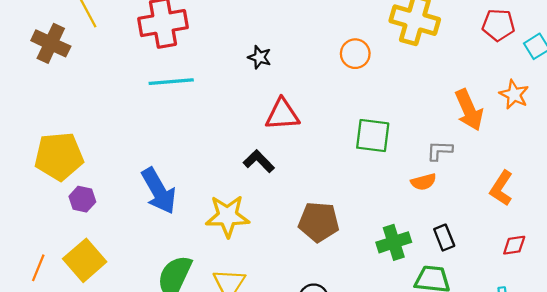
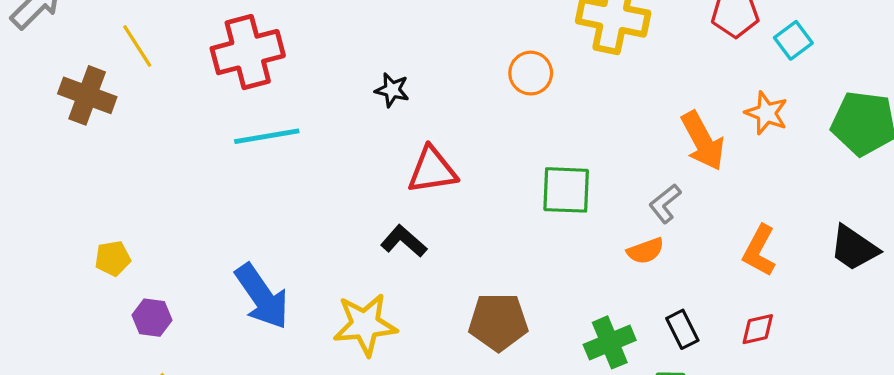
gray L-shape: (440, 151) -> (665, 204), turned -36
yellow pentagon: (59, 156) -> (113, 258), size x0.5
red diamond: (514, 245) -> (758, 329), moved

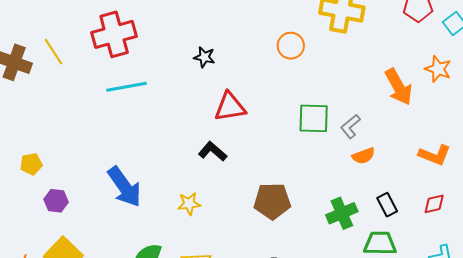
yellow line: (137, 46) -> (53, 52), moved
gray L-shape: (665, 204) -> (350, 126), moved
orange L-shape: (759, 251) -> (435, 155), turned -96
yellow star: (365, 325) -> (189, 204), size x0.6

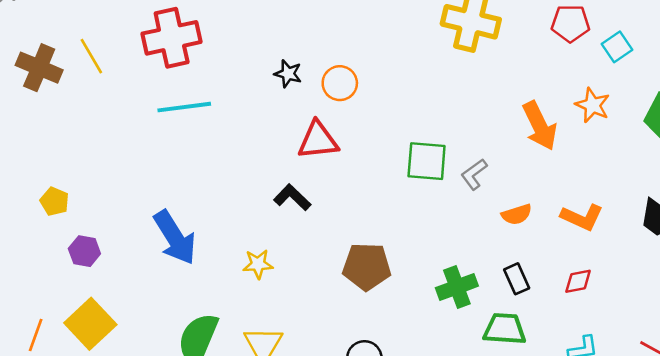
orange circle: (291, 46) -> (340, 83), moved
orange semicircle: (364, 156) -> (517, 214), moved
yellow pentagon: (31, 164) -> (54, 201), turned 30

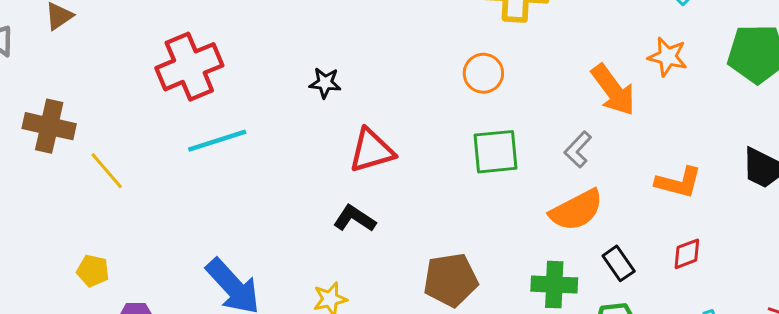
yellow line: (91, 56) -> (107, 171), moved
orange circle: (340, 83) -> (483, 73), moved
gray L-shape: (474, 174) -> (578, 150), moved
orange semicircle: (517, 214) -> (576, 210), moved, size x1.6
green cross: (457, 287) -> (554, 285), turned 33

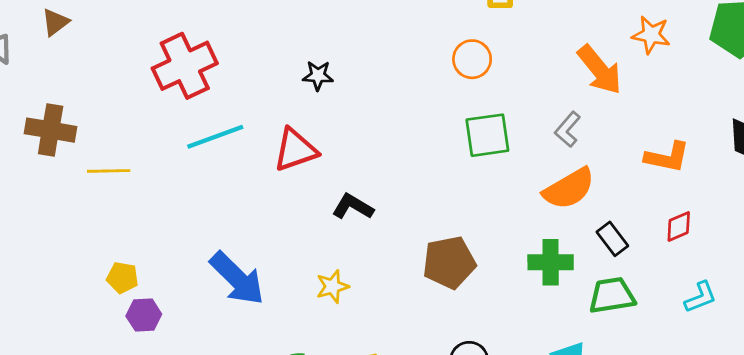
red triangle: (372, 151) -> (295, 150), moved
yellow line: (107, 171) -> (109, 171), turned -48
yellow pentagon: (93, 271) -> (123, 278), moved

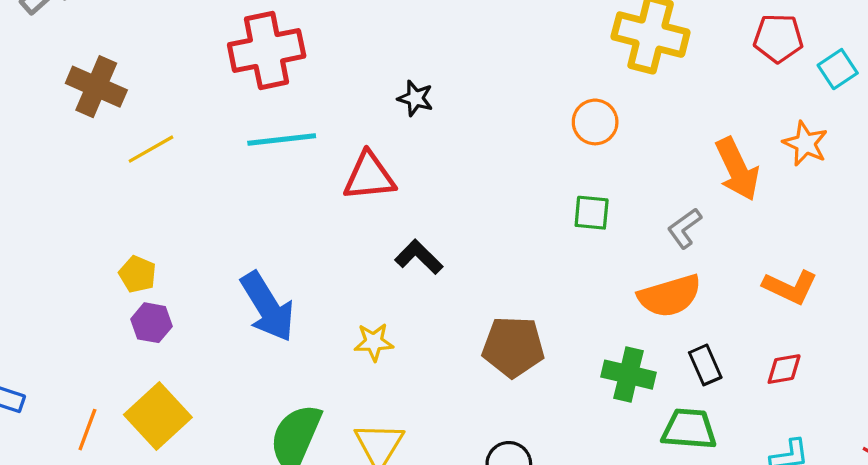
green square: (487, 135) -> (592, 213), size x0.7
yellow line: (109, 171) -> (151, 149), turned -42

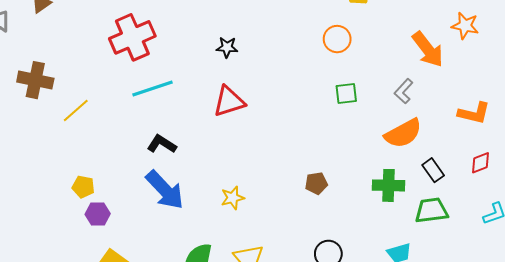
red triangle: (369, 176) -> (229, 102), moved
black L-shape: (419, 257) -> (162, 144), moved
brown pentagon: (513, 347) -> (316, 183), size x0.6

